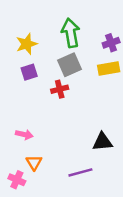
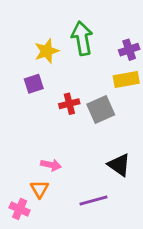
yellow star: (27, 44) -> (47, 51), moved
gray square: (69, 65) -> (101, 109), moved
pink arrow: (24, 134) -> (51, 165), moved
black triangle: (102, 142) -> (119, 165), turned 40

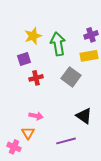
green arrow: (82, 38) -> (58, 44), moved
red cross: (69, 104) -> (36, 78), moved
gray square: (101, 109) -> (71, 77), turned -30

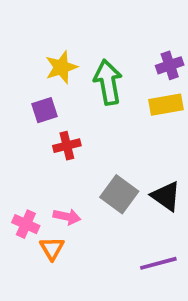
gray square: (71, 77) -> (119, 194), moved
black triangle: (84, 116) -> (166, 196), moved
purple line: (66, 141) -> (158, 263), moved
pink cross: (14, 147) -> (26, 224), moved

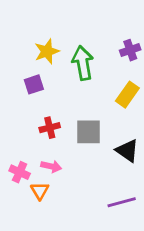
yellow rectangle: (166, 105) -> (127, 95), moved, turned -45
red cross: (67, 146) -> (50, 128), moved
gray square: (119, 194) -> (89, 132), moved, turned -36

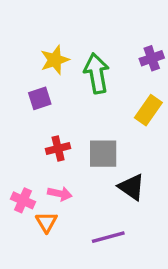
black triangle: (127, 151) -> (132, 187), moved
purple line: (122, 202) -> (108, 237), moved

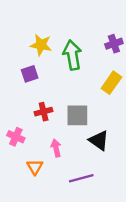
yellow star: (55, 60) -> (41, 45), turned 30
pink arrow: (60, 194) -> (56, 148), moved, turned -114
pink cross: (23, 200) -> (16, 137), moved

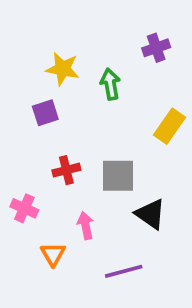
purple cross: (114, 44) -> (156, 48), moved
green arrow: (72, 55) -> (110, 84), size x0.7

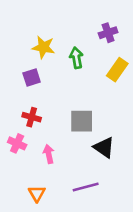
yellow rectangle: (170, 126) -> (117, 70), moved
red cross: (66, 170) -> (32, 117), moved, turned 30
pink arrow: (85, 225) -> (49, 154), moved
orange triangle: (53, 254) -> (37, 194), moved

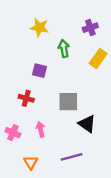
yellow star: (43, 47) -> (39, 28), moved
purple square: (32, 78) -> (39, 71), moved, turned 32
pink cross: (17, 143) -> (13, 133), moved

